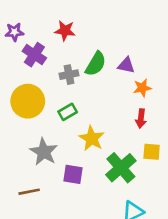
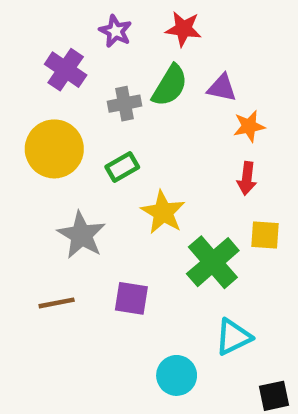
red star: (65, 31) -> (183, 29), moved
purple star: (14, 32) -> (115, 31), moved, turned 30
purple square: (73, 174) -> (131, 298), moved

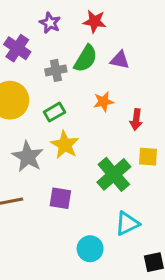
orange star: (249, 126) -> (103, 102), moved
yellow star: (163, 212) -> (65, 145), moved

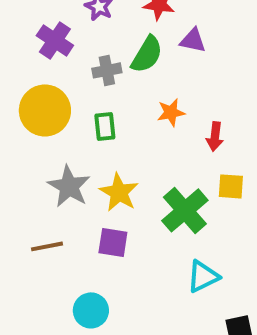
purple triangle: (120, 60) -> (193, 40), moved
green rectangle: (54, 112) -> (105, 126), turned -66
yellow star: (65, 145) -> (119, 192), moved
cyan circle: (90, 249) -> (91, 310), moved

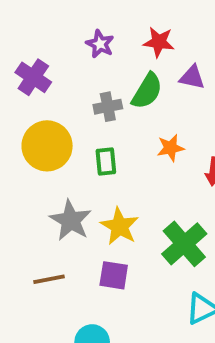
purple cross: (55, 40) -> (33, 77), moved

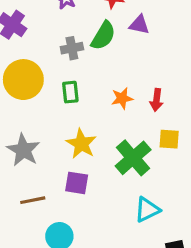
orange star: (171, 148) -> (122, 98), moved
gray star: (71, 220) -> (23, 150), moved
brown line: (49, 279) -> (33, 200), moved

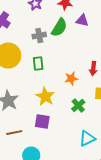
orange star: (122, 98) -> (71, 79), moved
green cross: (133, 158) -> (78, 106), size x0.6

